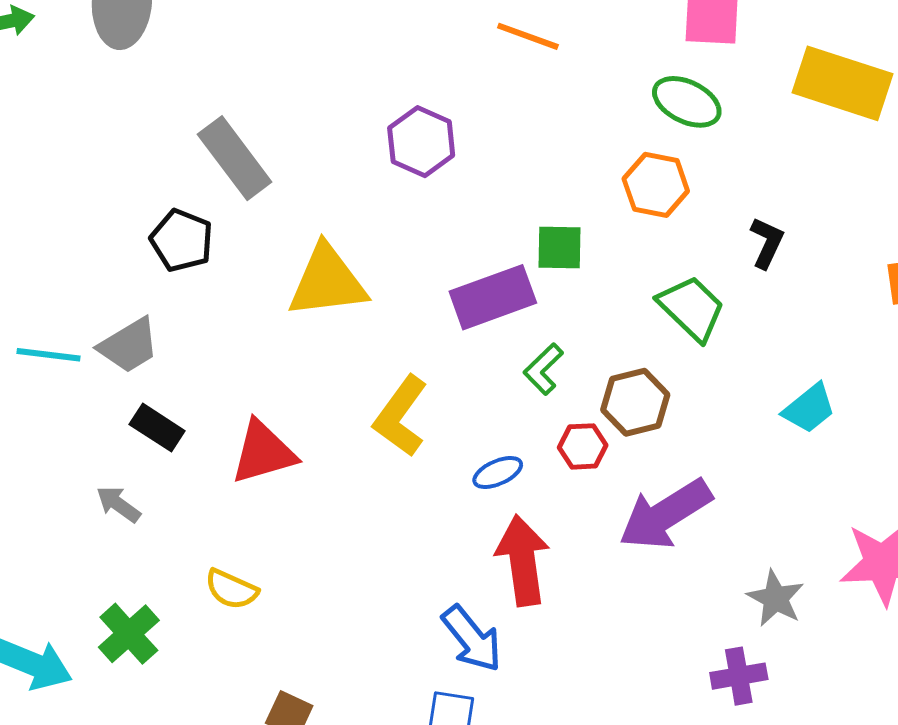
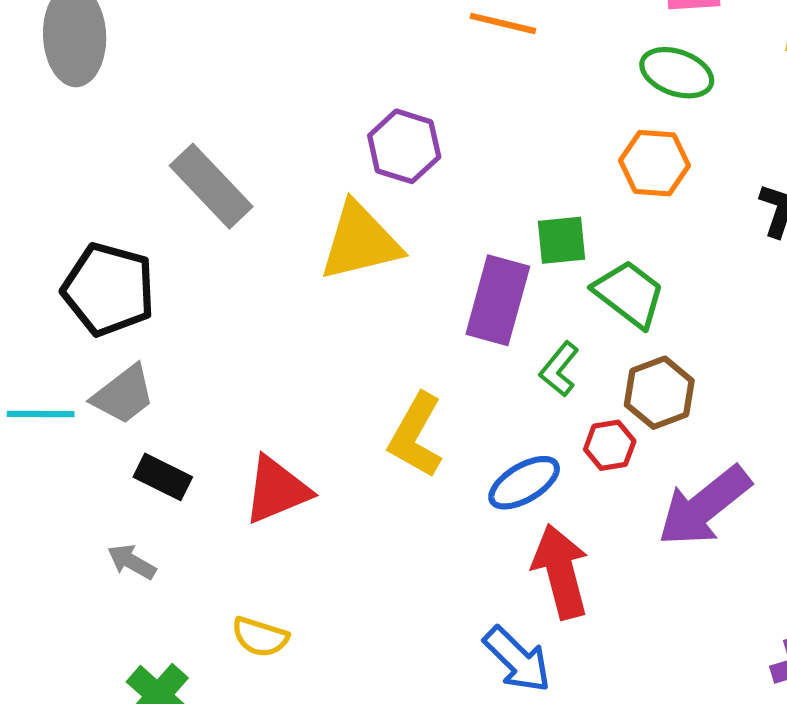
black pentagon: (182, 240) -> (109, 289), moved, size x1.4
yellow triangle: (327, 281) -> (360, 242), moved
purple rectangle: (493, 297) -> (498, 300), turned -48
green trapezoid: (692, 308) -> (629, 294), moved
blue ellipse: (498, 472) -> (524, 483), size x1.4

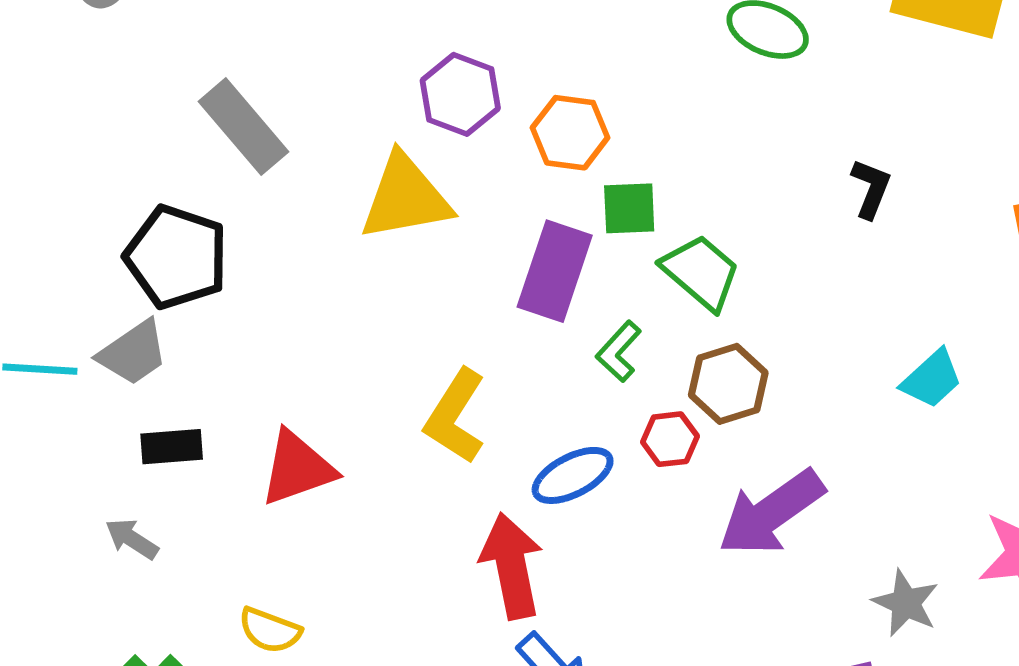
orange hexagon: (654, 163) -> (570, 133), moved
black pentagon: (109, 289) -> (176, 257), moved
black rectangle: (163, 477) -> (172, 447), turned -34
red arrow: (561, 572) -> (512, 566), moved

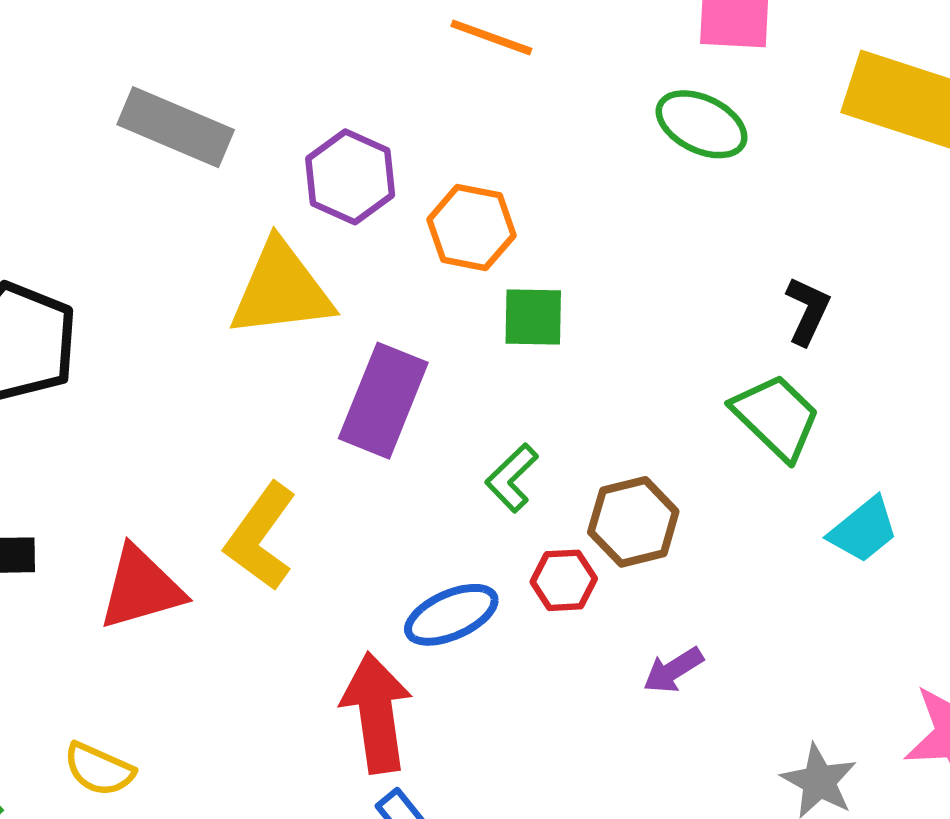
gray rectangle: (243, 127) -> (176, 127), moved, turned -30
purple rectangle: (555, 271) -> (383, 401), moved
green trapezoid: (701, 272) -> (776, 417), moved
yellow L-shape: (455, 416) -> (261, 537), moved
purple arrow: (771, 513) -> (673, 670), size x0.5

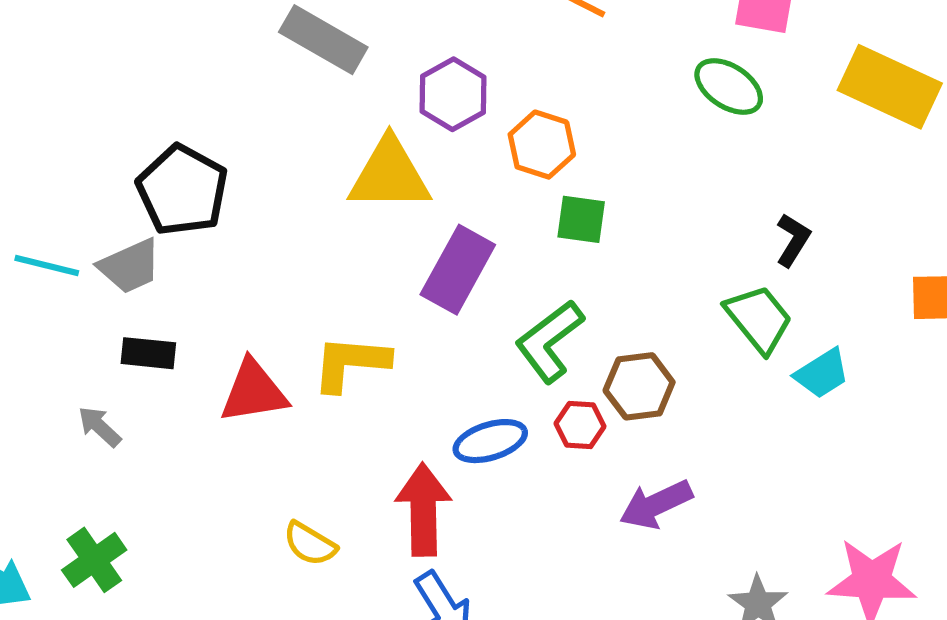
green L-shape: (512, 478) -> (549, 341), size x1.6
cyan trapezoid: (864, 530) -> (822, 373), moved
yellow L-shape: (261, 537) -> (351, 363), turned 52
purple arrow: (673, 670) -> (656, 504), size x1.5
yellow semicircle: (99, 769) -> (310, 544), moved

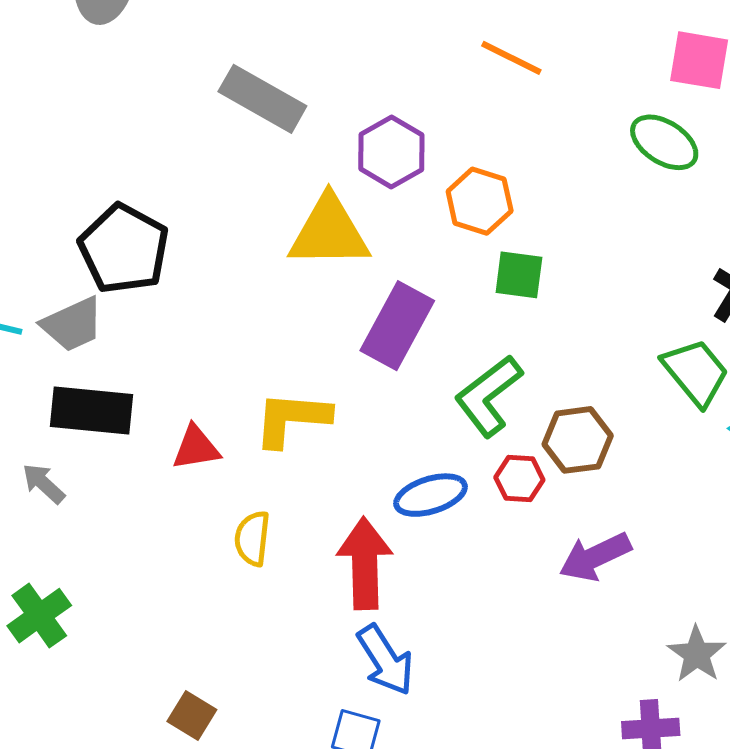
black rectangle: (148, 353) -> (91, 410), size x1.5
red triangle: (254, 392) -> (196, 448), size x0.7
yellow semicircle: (310, 544) -> (252, 538), moved, turned 66

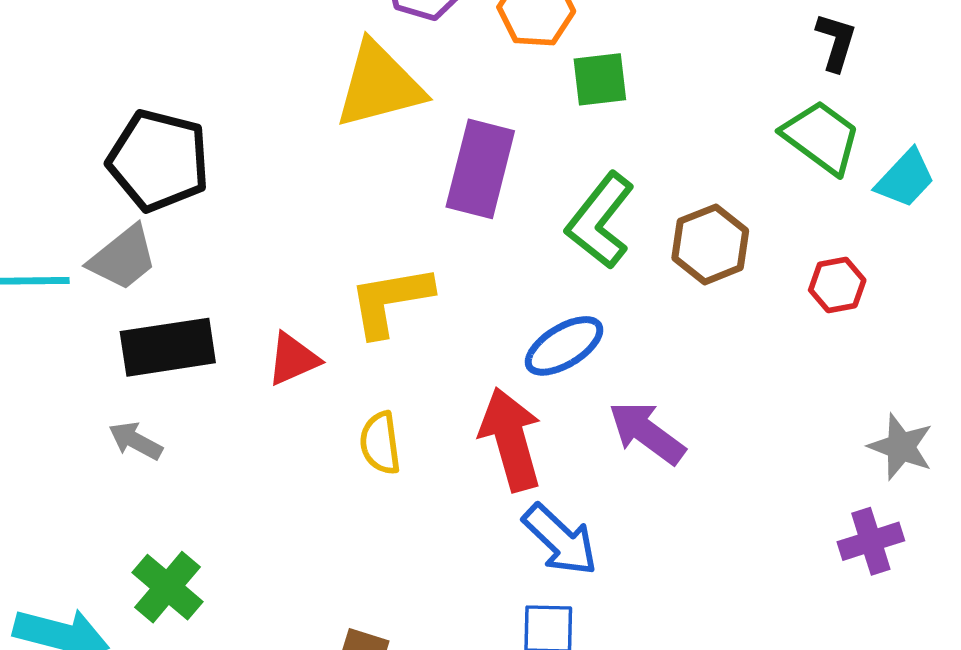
red hexagon: (519, 479) -> (837, 285), moved
purple arrow: (595, 557) -> (647, 433), moved, turned 76

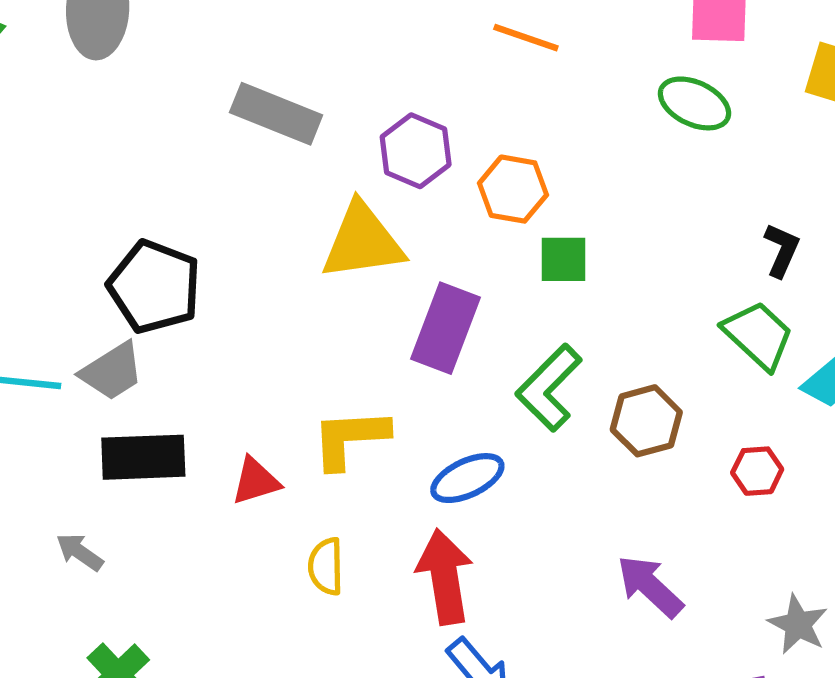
blue ellipse: (564, 346) -> (467, 478), moved
purple arrow: (647, 433) -> (650, 586), moved
gray arrow: (135, 441) -> (80, 552), moved

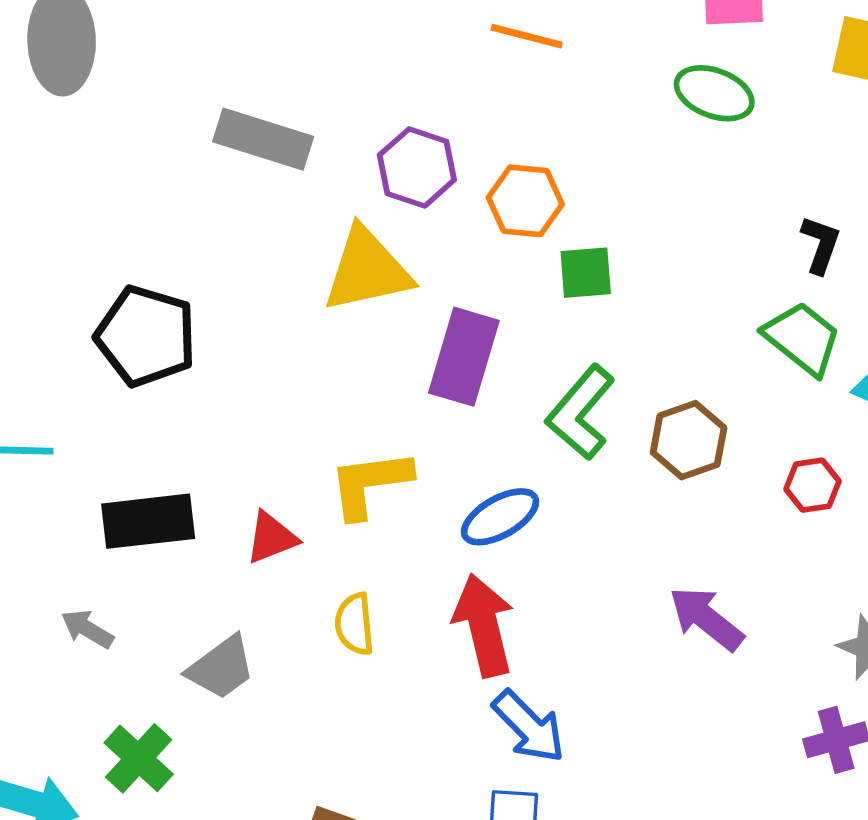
gray trapezoid: (112, 371) -> (221, 668), moved

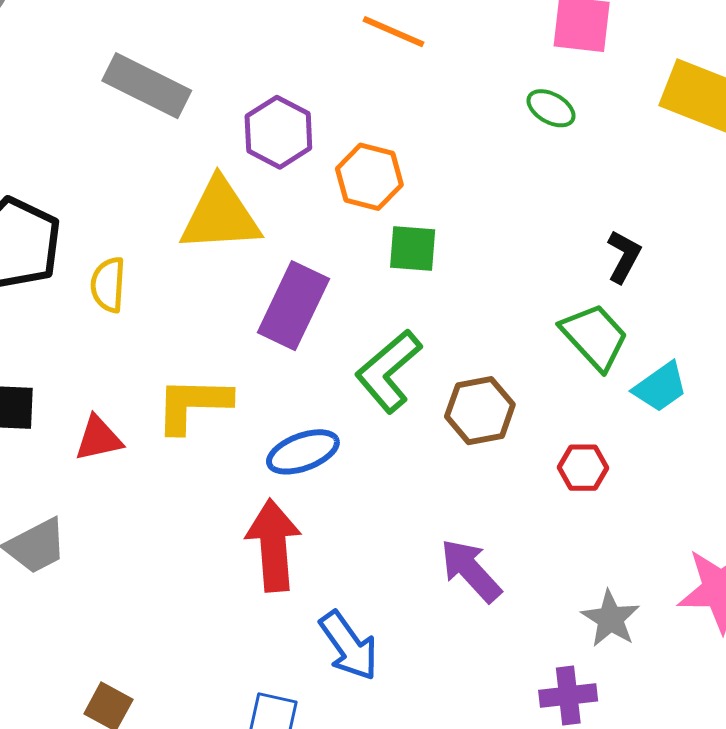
green ellipse: (714, 93) -> (551, 108), size x0.7
yellow semicircle: (355, 624) -> (108, 285), moved
blue arrow: (529, 727) -> (349, 646), moved

